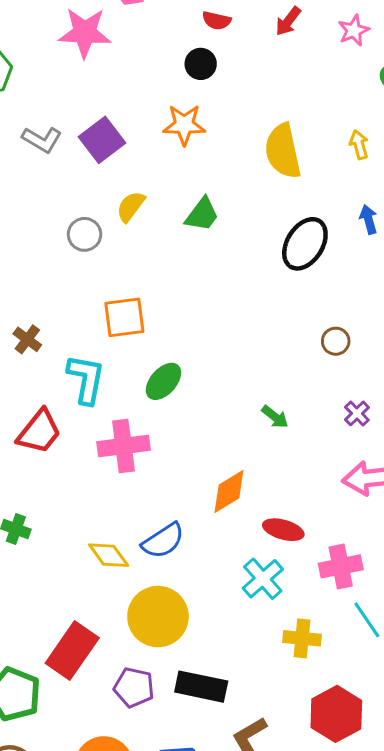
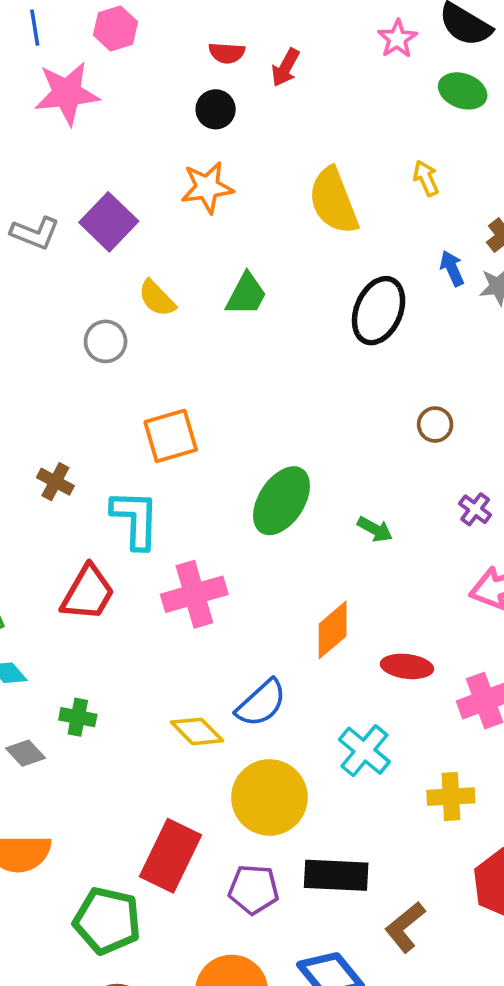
red arrow: (288, 21) -> (285, 67), moved
yellow semicircle: (131, 207) -> (157, 298), turned -72
green ellipse: (163, 381) -> (282, 501), moved, size x1.4
cyan cross: (263, 579) -> (364, 751), moved

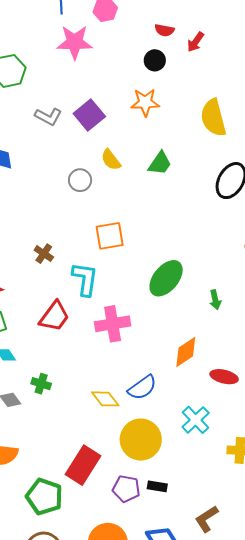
green arrow: (375, 529) -> (215, 300), turned 42
black rectangle: (336, 875) -> (157, 486), moved, size x0.6

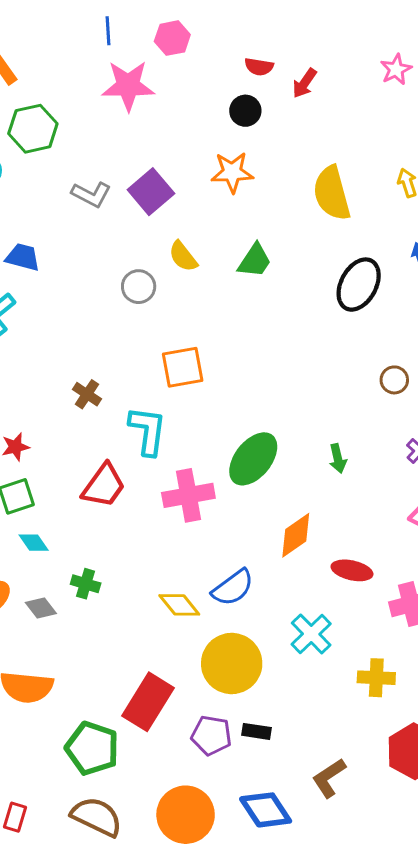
green ellipse: (166, 278) -> (253, 459), moved

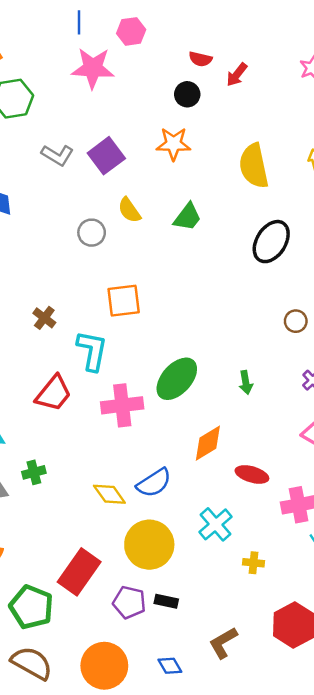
green cross: (86, 584) -> (34, 472), turned -35
yellow cross: (376, 678) -> (253, 563), moved, size x0.7
blue diamond: (266, 810) -> (170, 666), size x0.6

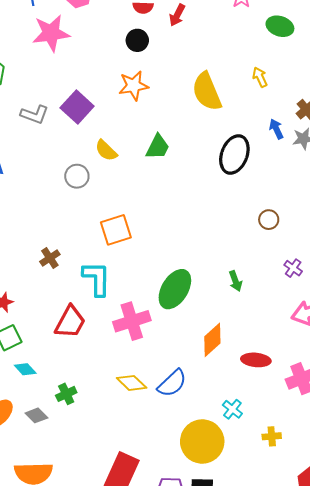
brown cross: (44, 318) -> (50, 258), turned 30
yellow diamond: (109, 494) -> (132, 383), moved
cyan cross: (216, 524) -> (232, 409), size x0.7
yellow circle: (149, 545) -> (202, 442), moved

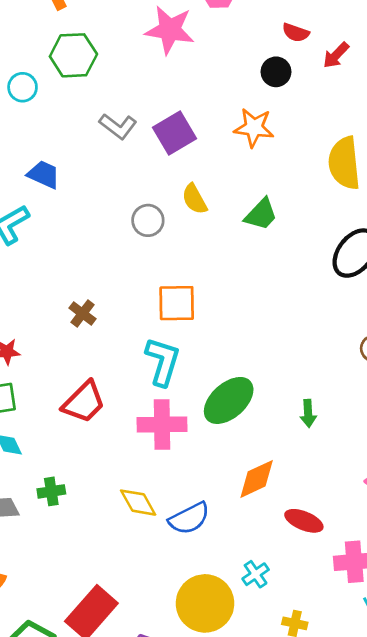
brown cross: (50, 258) -> (83, 313), turned -36
cyan L-shape: (97, 279) -> (163, 361), moved

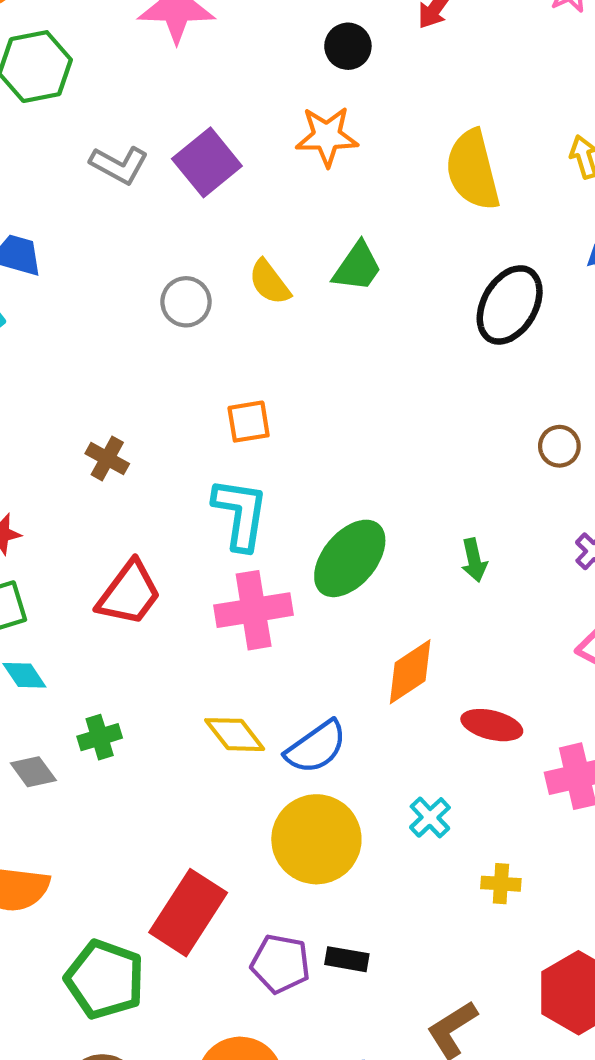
yellow semicircle: (194, 199) -> (270, 282), moved
orange square: (177, 303) -> (249, 422), size x0.7
yellow circle: (205, 603) -> (316, 839), moved

